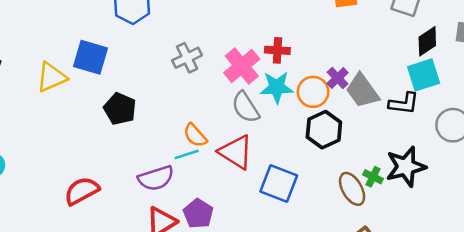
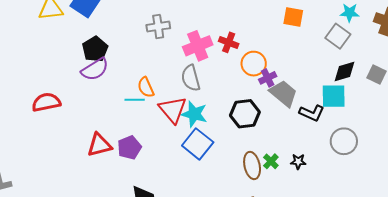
cyan star: (277, 87) -> (194, 114), moved
gray trapezoid: (362, 91) -> (283, 93), turned 148
orange circle: (313, 92) -> (254, 64), moved
black star: (406, 167) -> (298, 162), size x0.5
purple semicircle: (156, 178) -> (95, 69), moved, turned -32

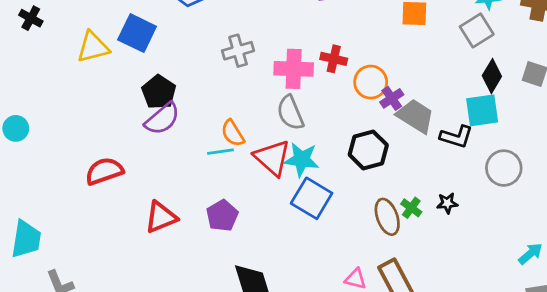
gray square: (338, 36) -> (477, 30), turned 30
pink cross: (198, 46) -> (294, 69), turned 32
black diamond: (345, 72) -> (492, 76), turned -35
red triangle: (99, 145) -> (161, 217), moved

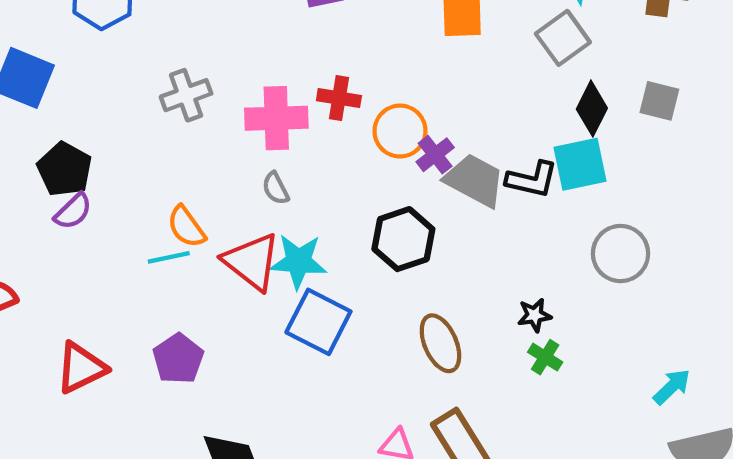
gray semicircle: (290, 113) -> (276, 188), size x0.6
purple semicircle: (162, 119) -> (73, 211), size x0.7
black L-shape: (456, 137) -> (532, 180), moved
green cross: (411, 208) -> (545, 357), moved

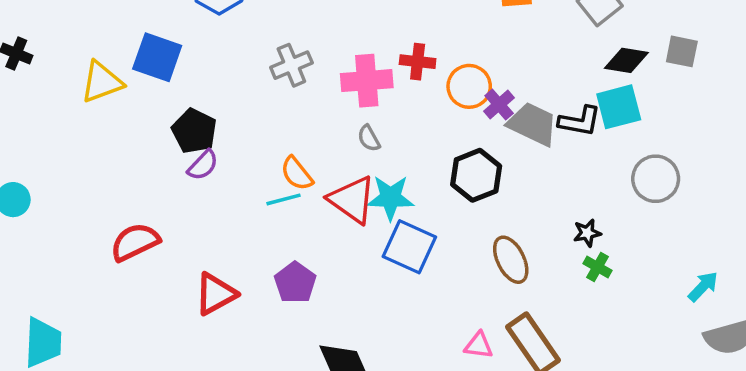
black diamond: (592, 109) -> (626, 60), turned 75

